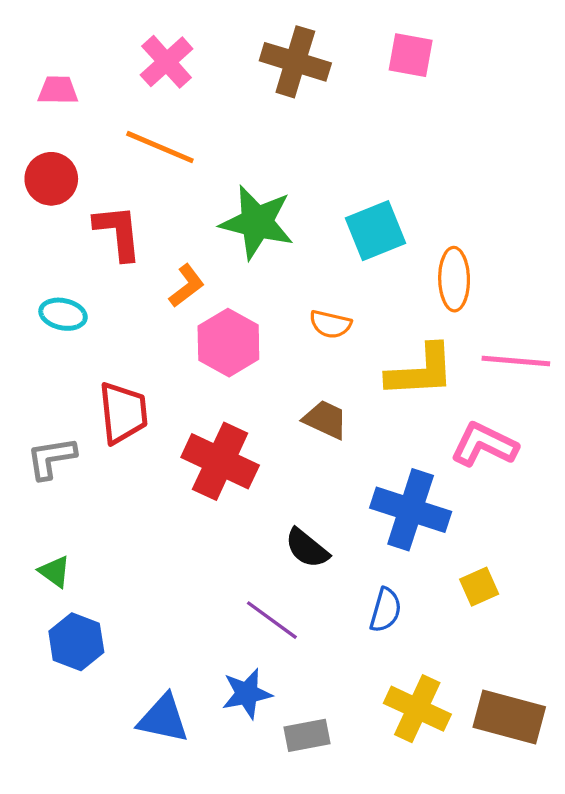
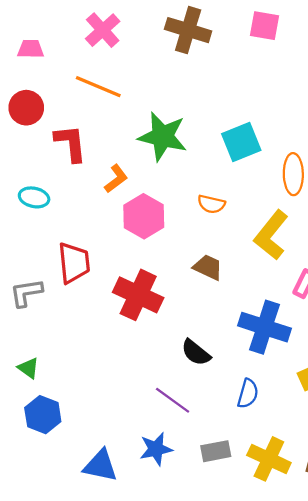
yellow L-shape: (421, 371) -> (271, 235), turned 132
gray rectangle: (307, 735) -> (216, 451), moved

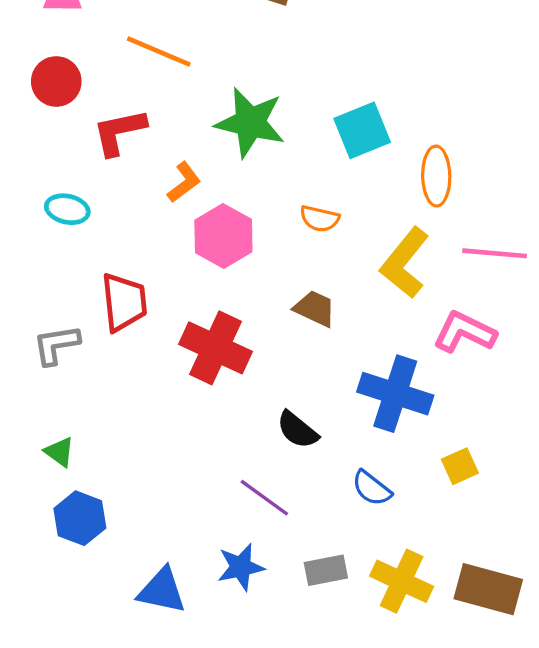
red L-shape: (71, 143) -> (119, 132), turned -96
blue semicircle: (248, 394) -> (372, 488), turned 112

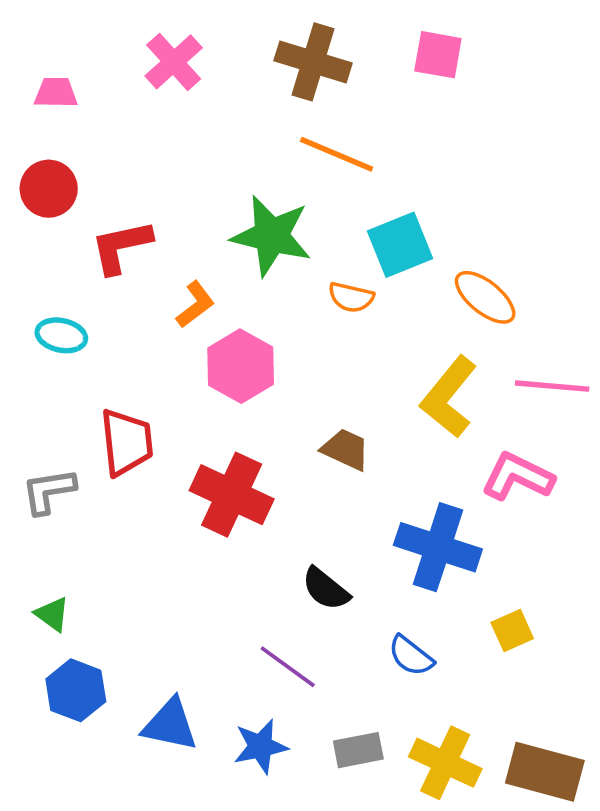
orange line: (159, 52) -> (337, 154), moved
orange ellipse: (436, 176) -> (485, 297), turned -50
orange semicircle: (320, 219) -> (351, 297), moved
blue triangle: (162, 591) -> (170, 725), moved

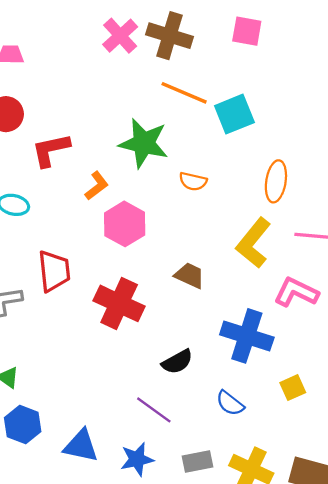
pink cross: (174, 62) -> (120, 36), moved
cyan square: (400, 245) -> (234, 114), moved
orange ellipse: (485, 297) -> (276, 181), turned 60
black semicircle: (326, 589) -> (177, 362), turned -68

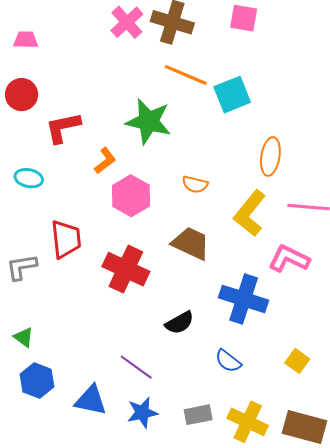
orange semicircle: (193, 181) -> (195, 184), moved
brown trapezoid: (190, 275) -> (191, 243), size x1.4
yellow square: (293, 388) -> (297, 361), moved, turned -30
purple line: (154, 410) -> (136, 367), moved

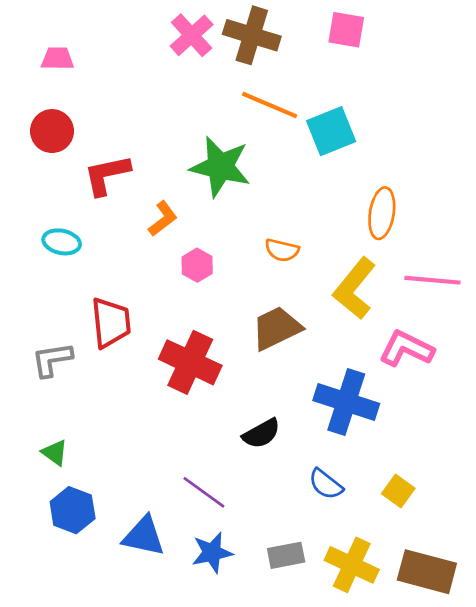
pink hexagon: (131, 196) -> (197, 265), size x0.6
brown trapezoid: (191, 243) -> (276, 328), turned -51
yellow square: (297, 361) -> (398, 491), moved

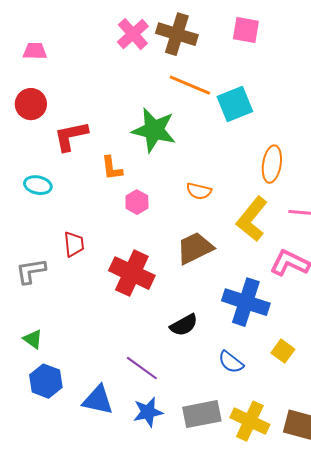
orange L-shape: (163, 219) -> (112, 168), turned 120
red trapezoid: (111, 323) -> (74, 244), size x0.7
yellow square: (398, 491) -> (283, 351), moved
gray rectangle: (286, 555) -> (202, 414), size x1.4

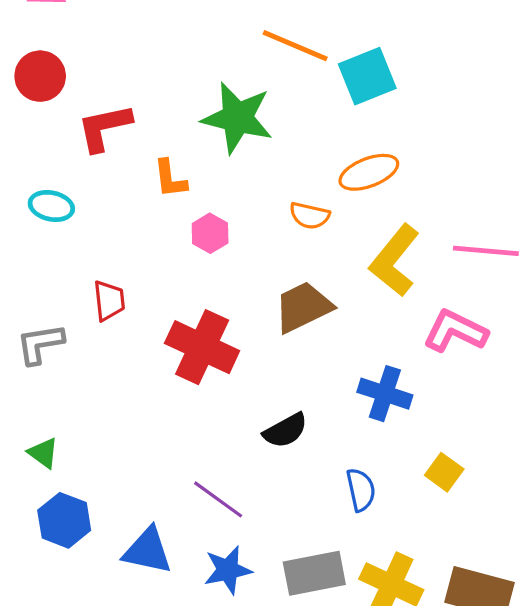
orange ellipse: (272, 164) -> (369, 172), moved, turned 60
blue cross: (246, 302) -> (385, 394), size x0.7
blue semicircle: (231, 362) -> (361, 490), turned -140

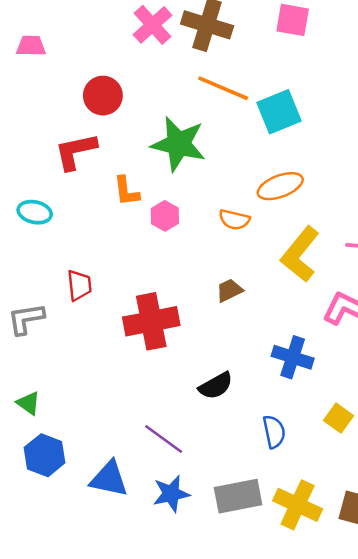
red circle: (40, 76) -> (103, 96), moved
pink hexagon: (210, 233) -> (165, 216), moved
brown trapezoid: (303, 307) -> (229, 290), size x0.6
red cross: (202, 347) -> (151, 321), turned -36

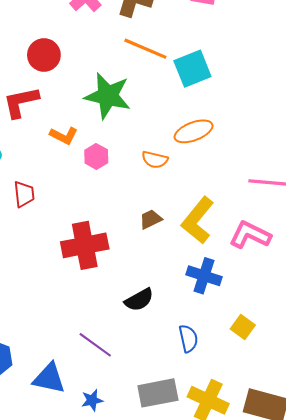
orange L-shape: (126, 191) -> (64, 136), turned -56
yellow L-shape: (300, 254) -> (198, 220), moved
red trapezoid: (79, 285) -> (24, 194), moved
blue star: (171, 494) -> (92, 400), moved, size x0.7

